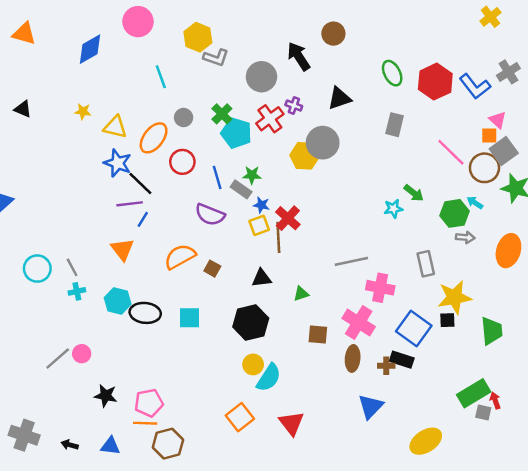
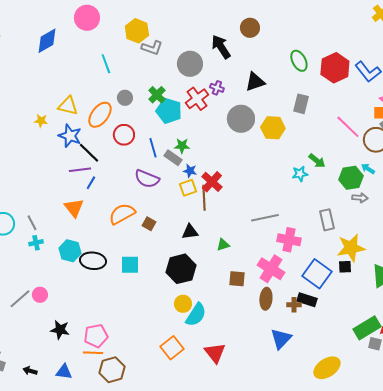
yellow star: (83, 111) -> (41, 121), moved
yellow hexagon: (305, 156) -> (273, 128), moved

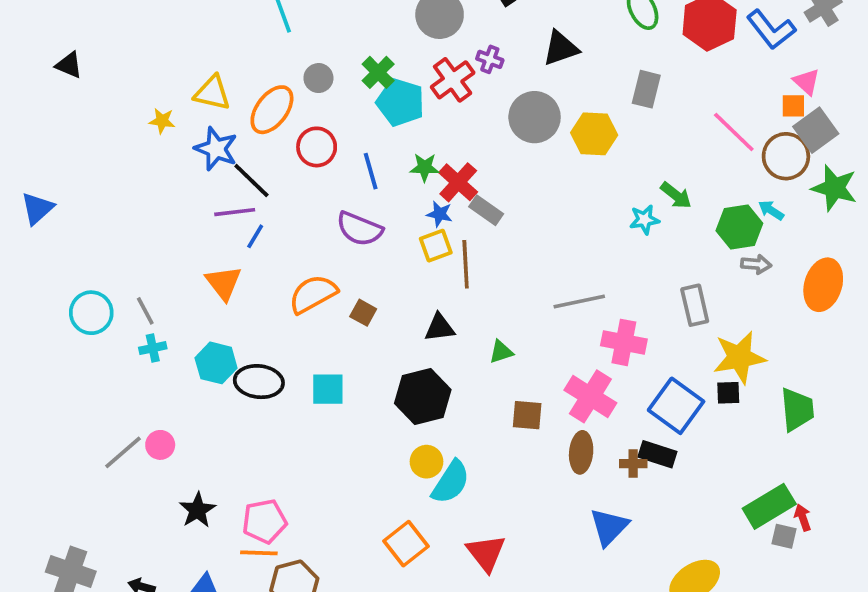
gray rectangle: (173, 158) -> (486, 210), moved
red cross: (212, 182) -> (458, 182), moved
black star: (60, 330) -> (197, 510), turned 30

